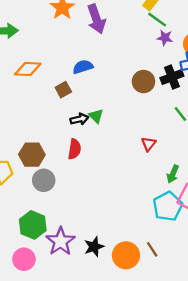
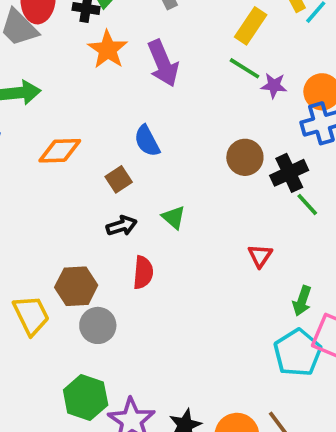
green line: (157, 20) -> (245, 68), moved
blue semicircle: (83, 67) -> (147, 141), turned -96
black cross: (172, 77) -> (289, 173), moved
black arrow: (79, 119) -> (122, 226), moved

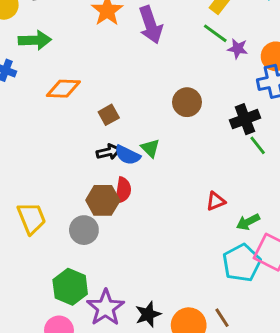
blue semicircle: (147, 141) -> (128, 155), moved, turned -40
brown circle: (245, 157) -> (187, 102), moved
red triangle: (260, 256) -> (216, 201), moved, turned 30
brown hexagon: (76, 286) -> (103, 200), moved
green arrow: (302, 301) -> (248, 222), turned 40

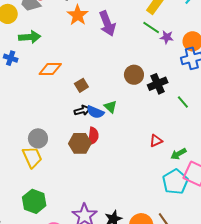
black cross: (245, 119) -> (158, 84), moved
gray circle: (84, 230) -> (38, 138), moved
green hexagon: (70, 287) -> (34, 201), moved

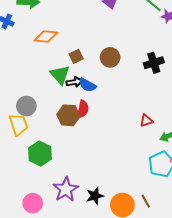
brown circle: (134, 75) -> (110, 57), moved
green triangle: (111, 107) -> (60, 75), moved, size x1.5
green hexagon: (34, 201) -> (40, 154), moved

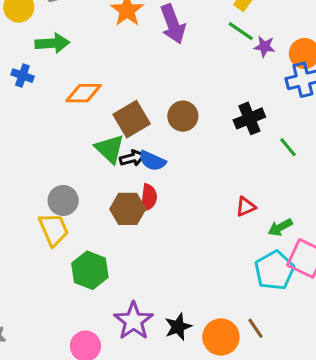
brown square: (76, 56) -> (132, 119), size x1.6

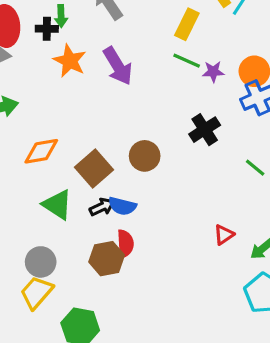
black cross: (249, 118) -> (205, 130), moved
green triangle: (110, 149) -> (57, 205), moved
yellow trapezoid: (54, 229) -> (36, 292), turned -105

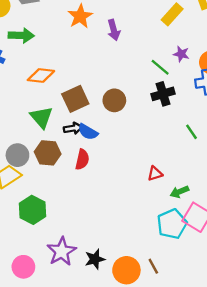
green line: (187, 61) -> (160, 67), moved
purple arrow: (118, 66) -> (114, 30), size x0.7
brown hexagon: (107, 259) -> (48, 153), moved

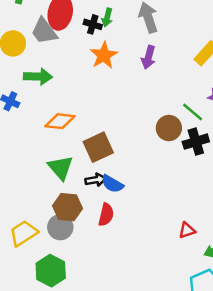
purple arrow: (114, 30) -> (148, 57), moved, turned 30
brown circle: (114, 100) -> (169, 128), moved
gray circle: (17, 155) -> (60, 227), moved

